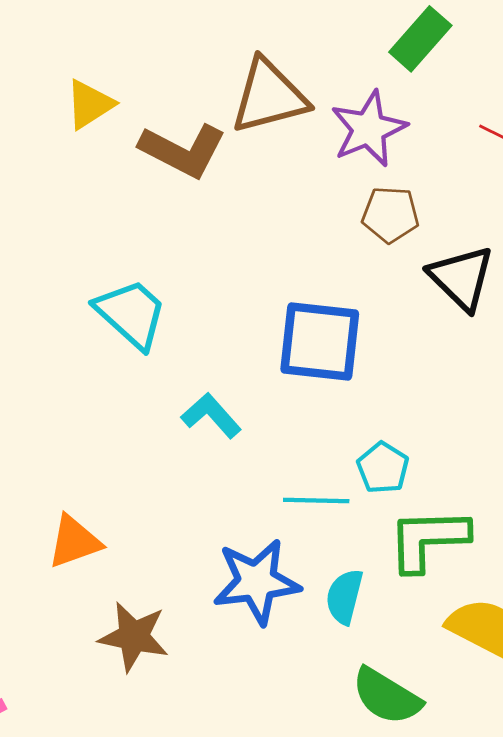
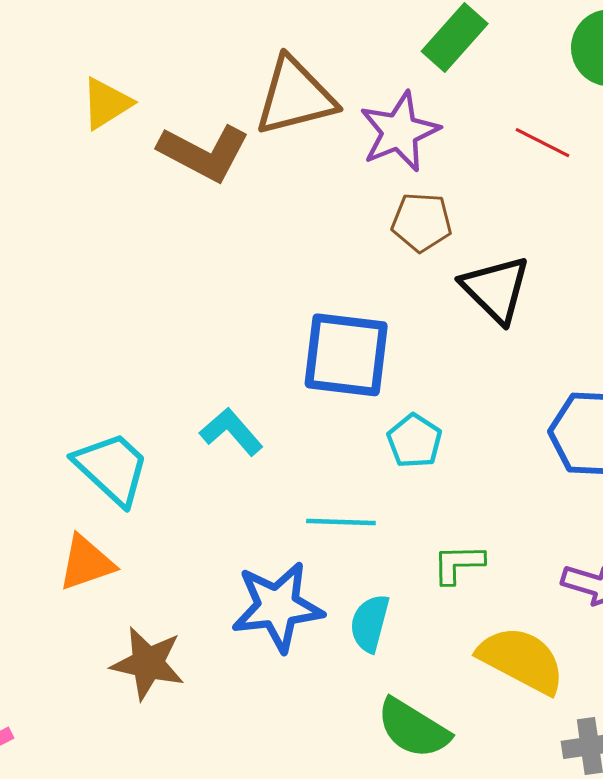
cyan trapezoid: (131, 314) -> (112, 468), moved
cyan pentagon: (383, 468) -> (414, 441), moved
green L-shape: (428, 539) -> (458, 564), size x0.6

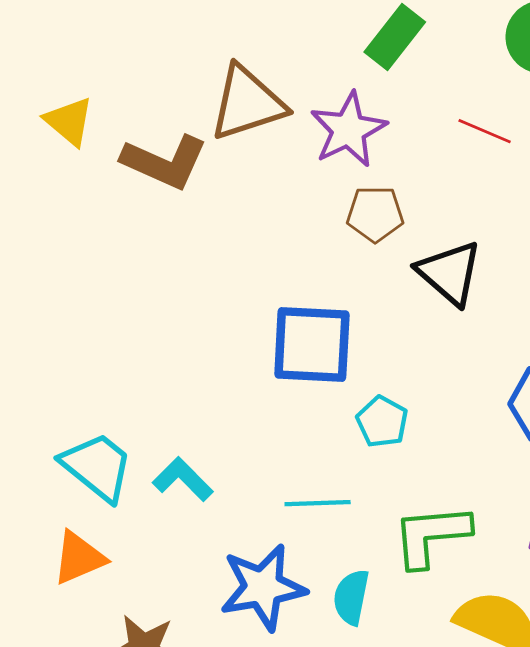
yellow triangle: (106, 103) -> (69, 121), turned -44
cyan L-shape: (231, 432) -> (183, 479), moved
green L-shape: (458, 564) -> (431, 535), size x1.6

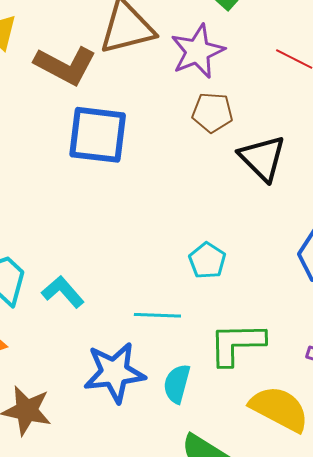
blue square: (312, 344) -> (98, 135), moved

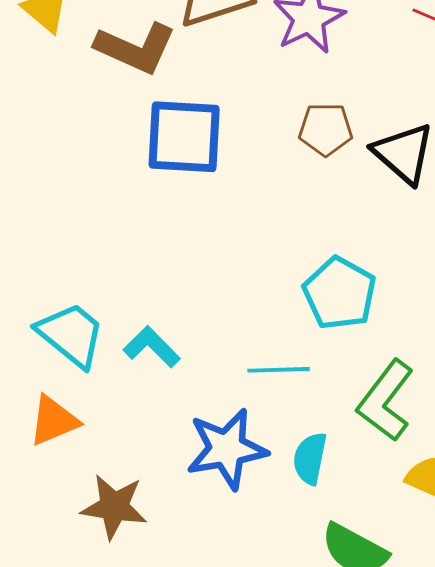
brown pentagon: (212, 113) -> (326, 129), moved
cyan pentagon: (207, 261) -> (340, 293), size x1.5
green L-shape: (237, 344) -> (385, 401), turned -48

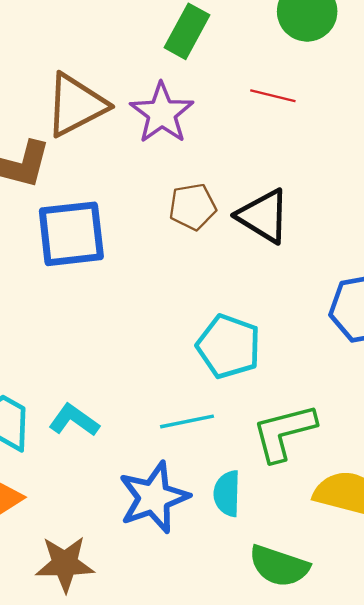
green L-shape: (385, 401) -> (284, 432), turned 48

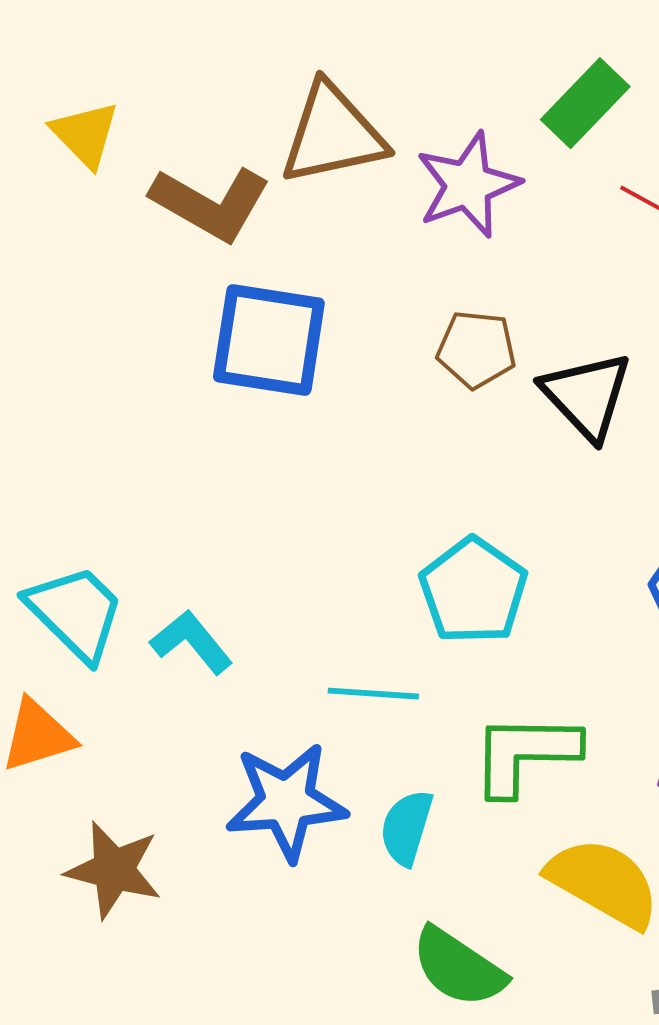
green rectangle: (187, 31) -> (585, 103), moved

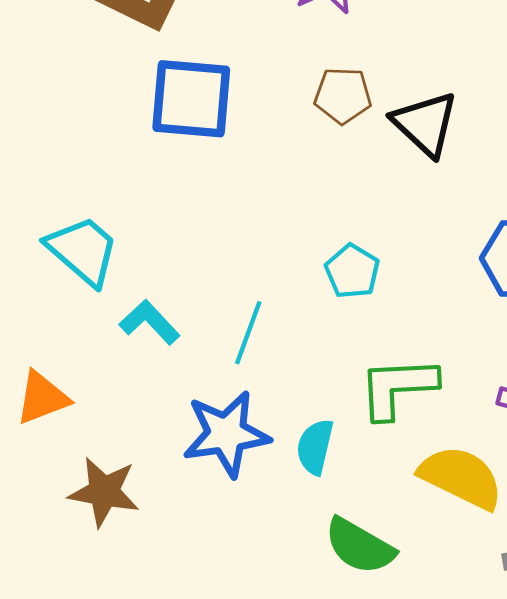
cyan pentagon: (473, 591) -> (352, 271), size x0.7
cyan trapezoid: (76, 613) -> (83, 251), moved
cyan line: (373, 694) -> (248, 333), moved, turned -70

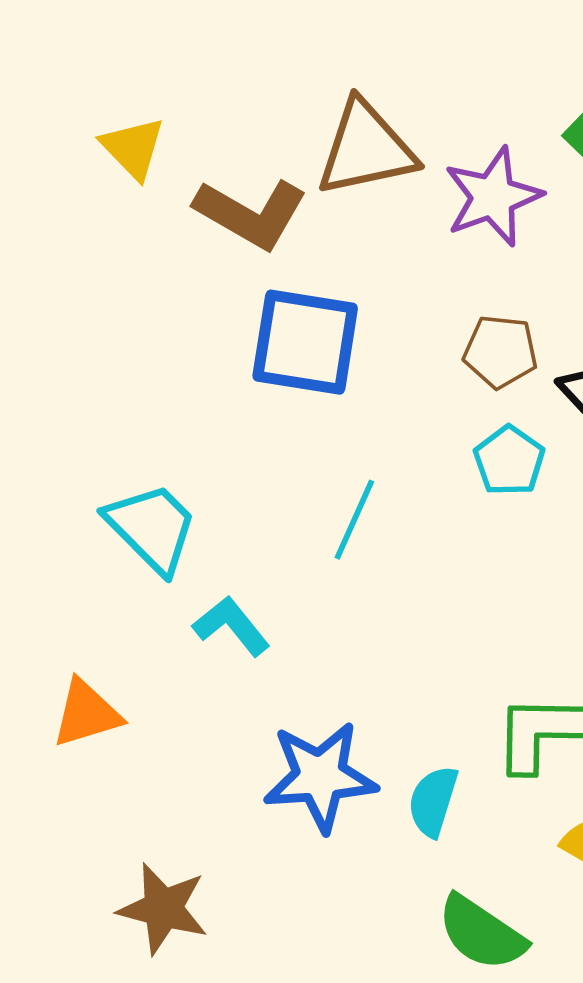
cyan pentagon: (352, 271) -> (509, 461), moved
cyan line: (248, 333) -> (354, 520), moved
brown star: (104, 492) -> (163, 909), moved

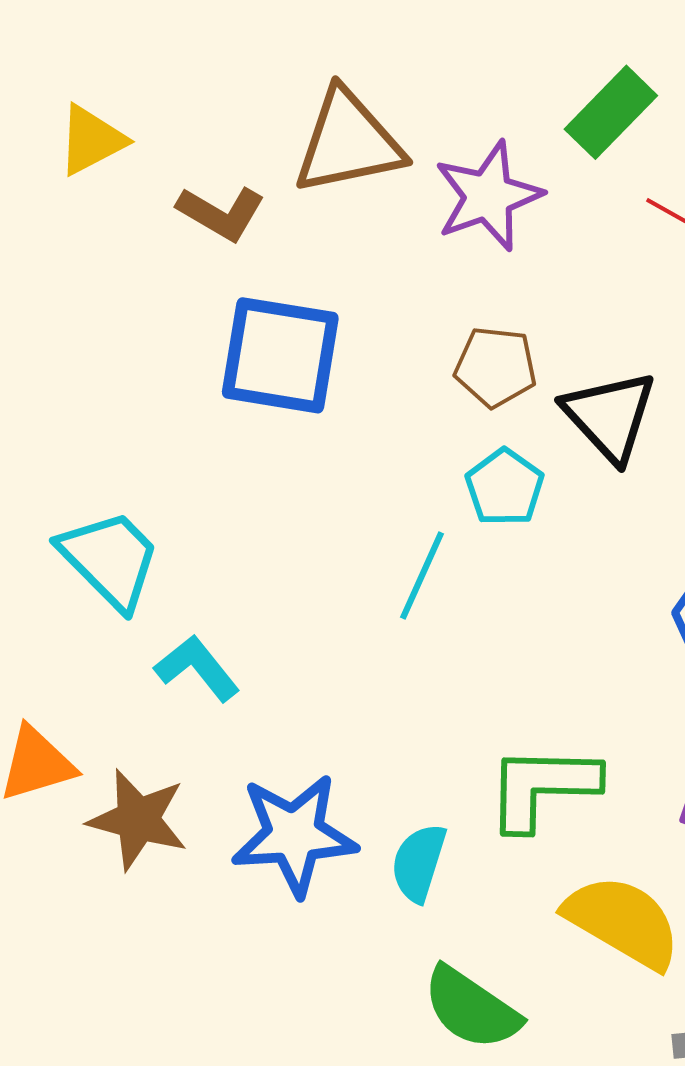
yellow triangle: (133, 148) -> (91, 140), turned 46
brown L-shape: (251, 214) -> (221, 213), size x0.7
cyan line: (354, 520) -> (422, 575), moved
brown star: (163, 909) -> (138, 820), moved

